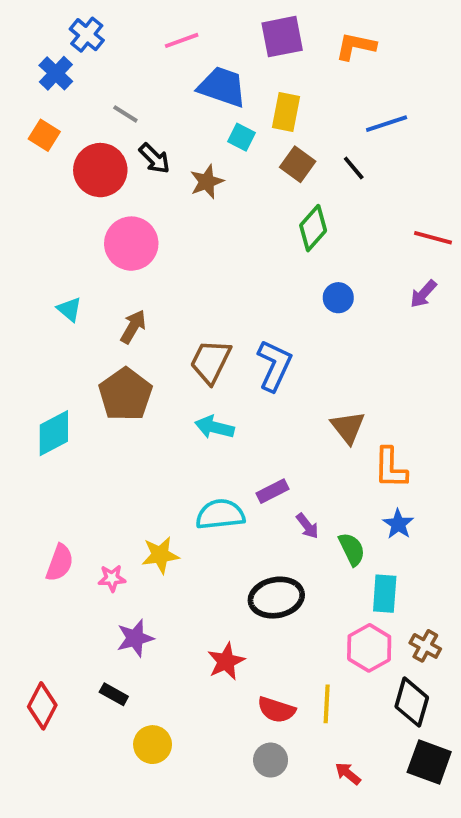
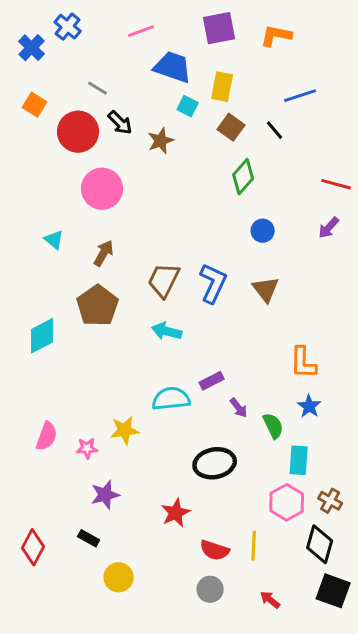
blue cross: (56, 73) -> (32, 48), moved
brown triangle: (348, 427) -> (266, 289), moved

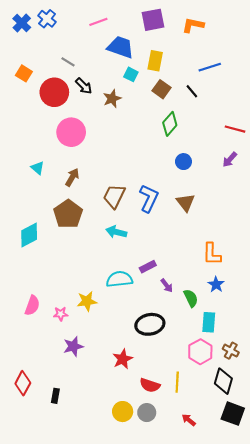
blue cross: (32, 48) -> (22, 23), moved
black rectangle: (89, 538) -> (55, 396), moved, turned 72
yellow circle: (119, 577) -> (123, 412), moved

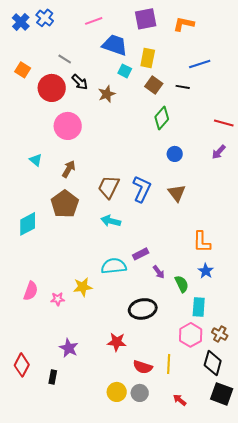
black line: (192, 91) -> (183, 87), turned -40
purple star: (73, 346) -> (69, 348), moved, turned -30
red star: (123, 359) -> (117, 342), turned 30

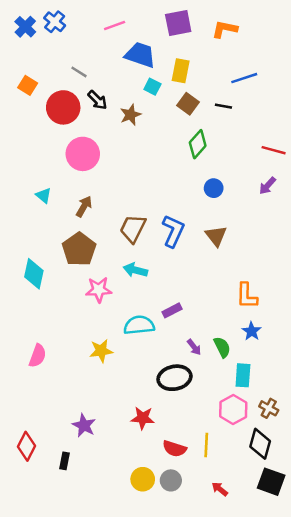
cyan diamond: (28, 224) -> (34, 274), turned -50
purple arrow: (159, 272) -> (194, 347), moved
pink star: (58, 299) -> (99, 290), moved, size x1.5

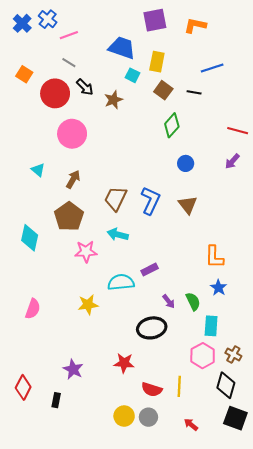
pink line: (115, 25) -> (69, 35), moved

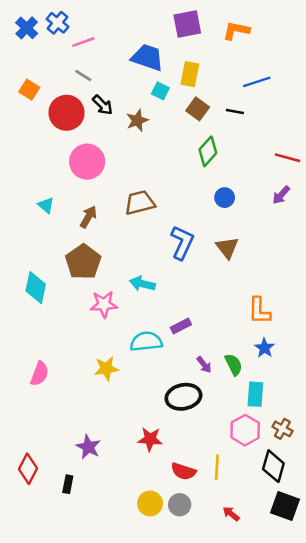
brown trapezoid: (116, 198) -> (140, 203), moved, turned 50

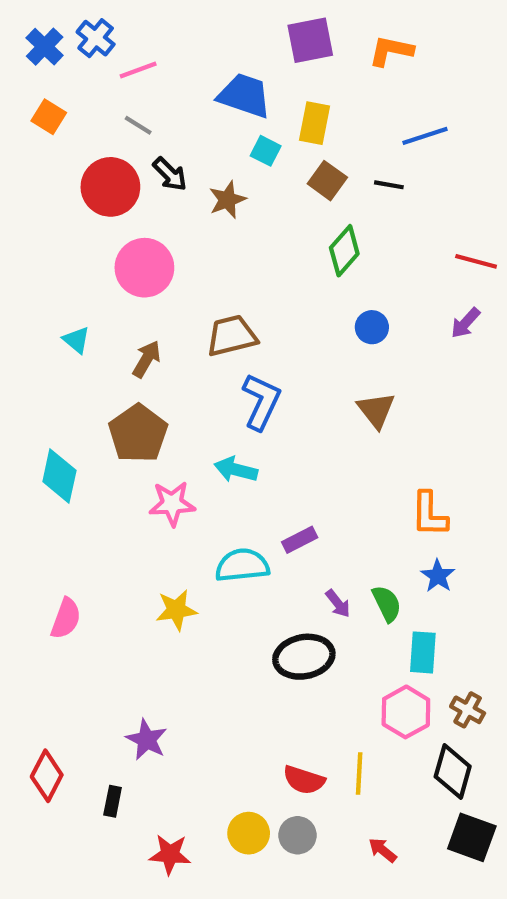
orange square: (29, 90) -> (49, 117), moved
blue L-shape: (182, 243) -> (261, 402), moved
red star: (150, 439) -> (170, 854), moved

